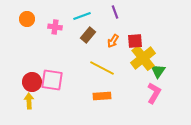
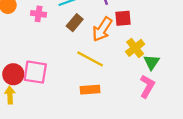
orange arrow: (113, 41) -> (102, 29), size x1.6
red square: (135, 41) -> (123, 18), moved
yellow cross: (143, 58) -> (135, 48), size x0.7

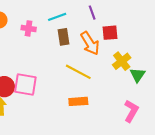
brown rectangle: (75, 23) -> (63, 37), turned -49
orange arrow: (102, 29) -> (90, 43), turned -65
pink L-shape: (147, 86) -> (131, 111), moved

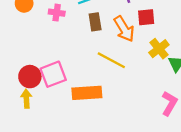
pink square: (25, 85) -> (53, 74), turned -30
orange rectangle: (78, 101) -> (87, 93), moved, size x1.4

